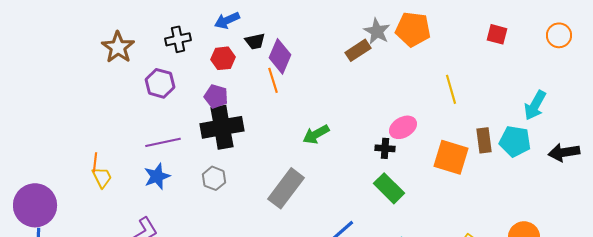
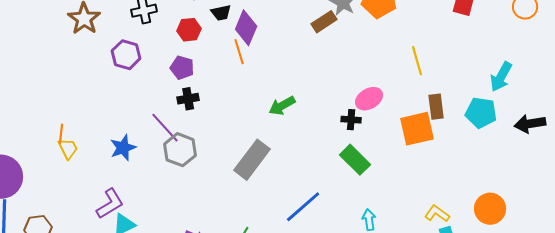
black cross: (222, 127) -> (188, 99), size x0.5
brown rectangle: (484, 140) -> (436, 107), moved
purple line: (163, 142) -> (165, 128), moved, turned 60
orange square: (451, 157) -> (417, 129), turned -30
gray hexagon: (214, 178) -> (180, 150), size x1.4

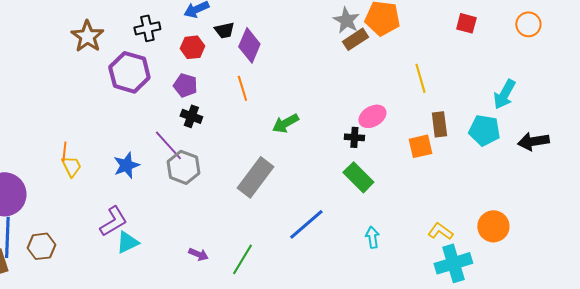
brown rectangle: (324, 22) -> (355, 39), moved
orange line: (239, 52) -> (242, 88), moved
purple hexagon: (126, 55) -> (129, 72), size x1.4
black cross: (188, 99) -> (191, 116), turned 30
orange square: (417, 129) -> (420, 146), size x0.7

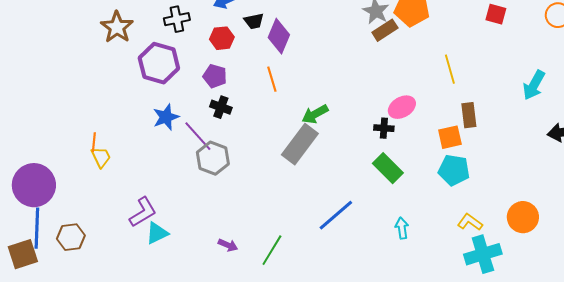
cyan pentagon: (484, 130) -> (454, 170), moved
blue star: (126, 165) -> (166, 117), moved
gray rectangle: (255, 177) -> (300, 144), moved

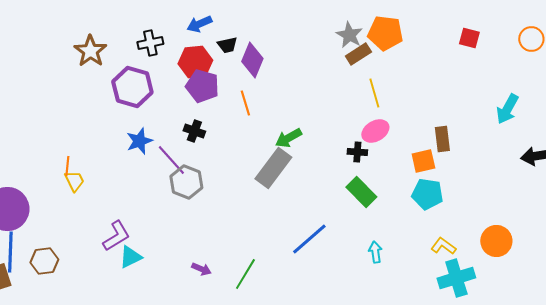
red hexagon: (222, 38) -> (195, 62), size x1.4
yellow line: (450, 69) -> (374, 93), moved
purple pentagon: (215, 76) -> (202, 86), moved, size x1.4

